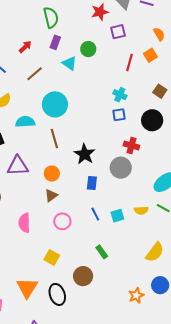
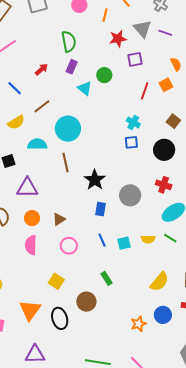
brown line: (35, 74) -> (42, 106), moved
red cross: (131, 146) -> (164, 185), moved
orange circle: (52, 173) -> (32, 218), moved

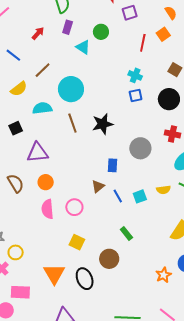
black star: (95, 180) -> (103, 124), moved, turned 30
brown triangle: (59, 219) -> (98, 186), moved
pink circle: (69, 246) -> (74, 207), moved

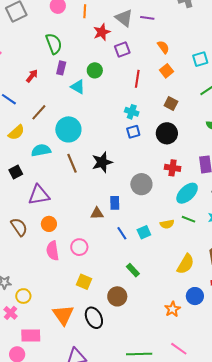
orange square: (163, 34) -> (166, 71), moved
brown triangle: (98, 186) -> (97, 213), moved, turned 40

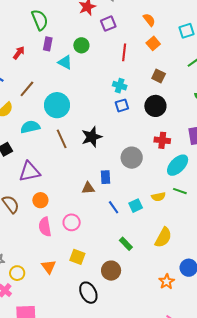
yellow semicircle: (186, 264) -> (163, 237), moved
orange triangle: (63, 315) -> (49, 267), moved, size x0.7

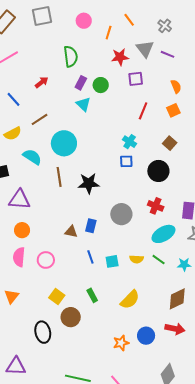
purple rectangle: (48, 44) -> (81, 83), moved
green circle: (81, 45) -> (101, 85), moved
cyan semicircle: (30, 127) -> (32, 157), turned 30
yellow square: (77, 257) -> (57, 296), moved

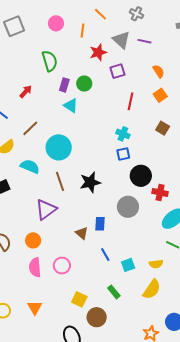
black circle: (158, 171) -> (141, 176), moved
purple triangle: (19, 200) -> (46, 209), moved, turned -30
brown triangle: (71, 232) -> (82, 233), turned 40
yellow semicircle: (136, 259) -> (156, 264), moved
cyan square: (112, 261) -> (128, 265), moved

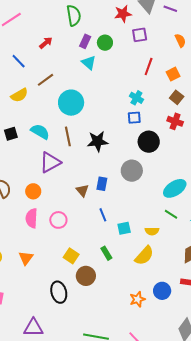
orange square: (160, 95) -> (173, 74), moved
cyan semicircle: (30, 167) -> (40, 132), moved
red cross: (160, 192) -> (175, 121), moved

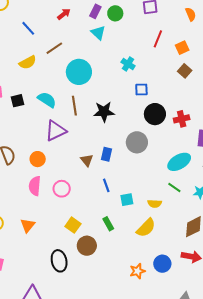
red arrow: (46, 43) -> (64, 14), moved
cyan cross: (136, 98) -> (128, 64), moved
red cross: (175, 121) -> (182, 119), moved, turned -35

